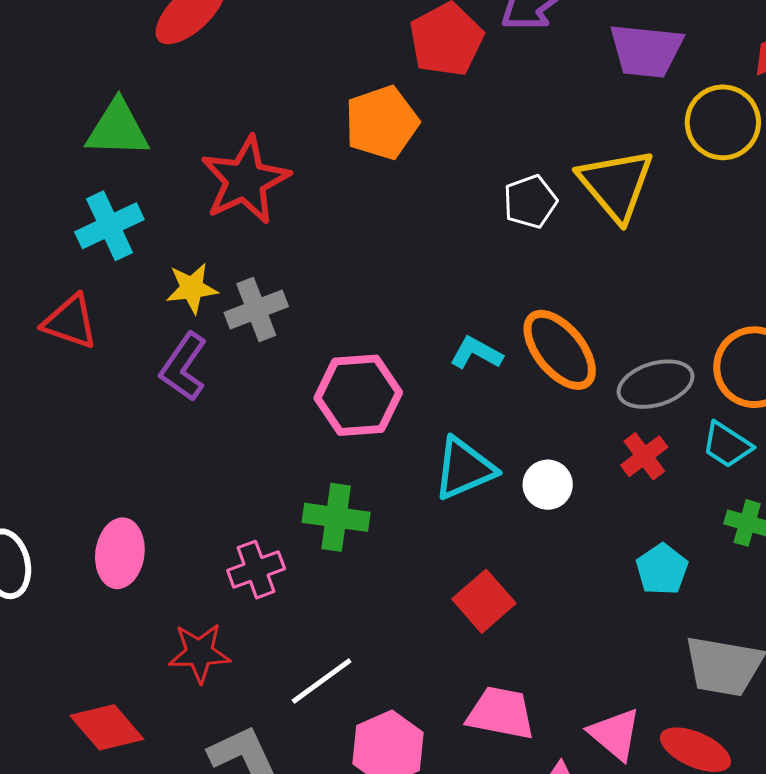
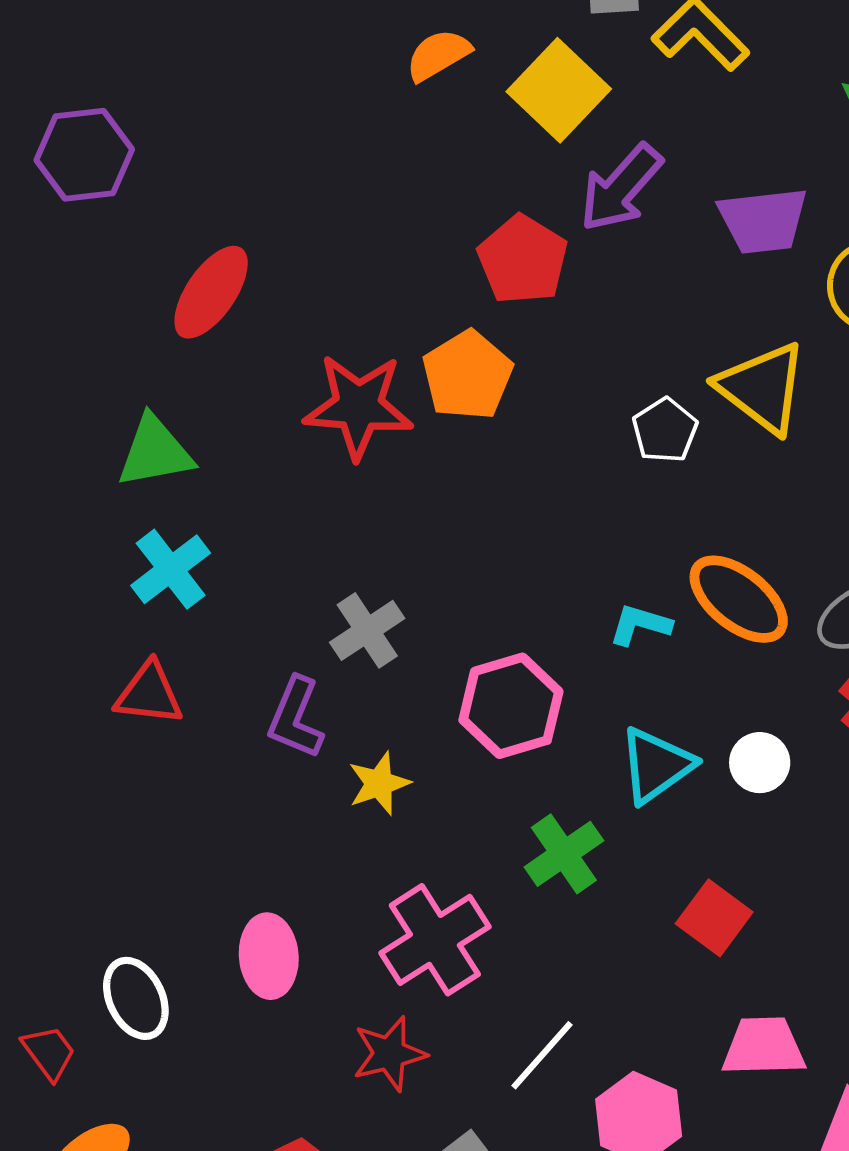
red star: (245, 180) -> (358, 406), moved, turned -30
yellow star: (192, 288) -> (379, 783), moved
green cross: (336, 517) -> (564, 854), moved, turned -30
pink cross: (256, 570) -> (435, 940), size x1.6

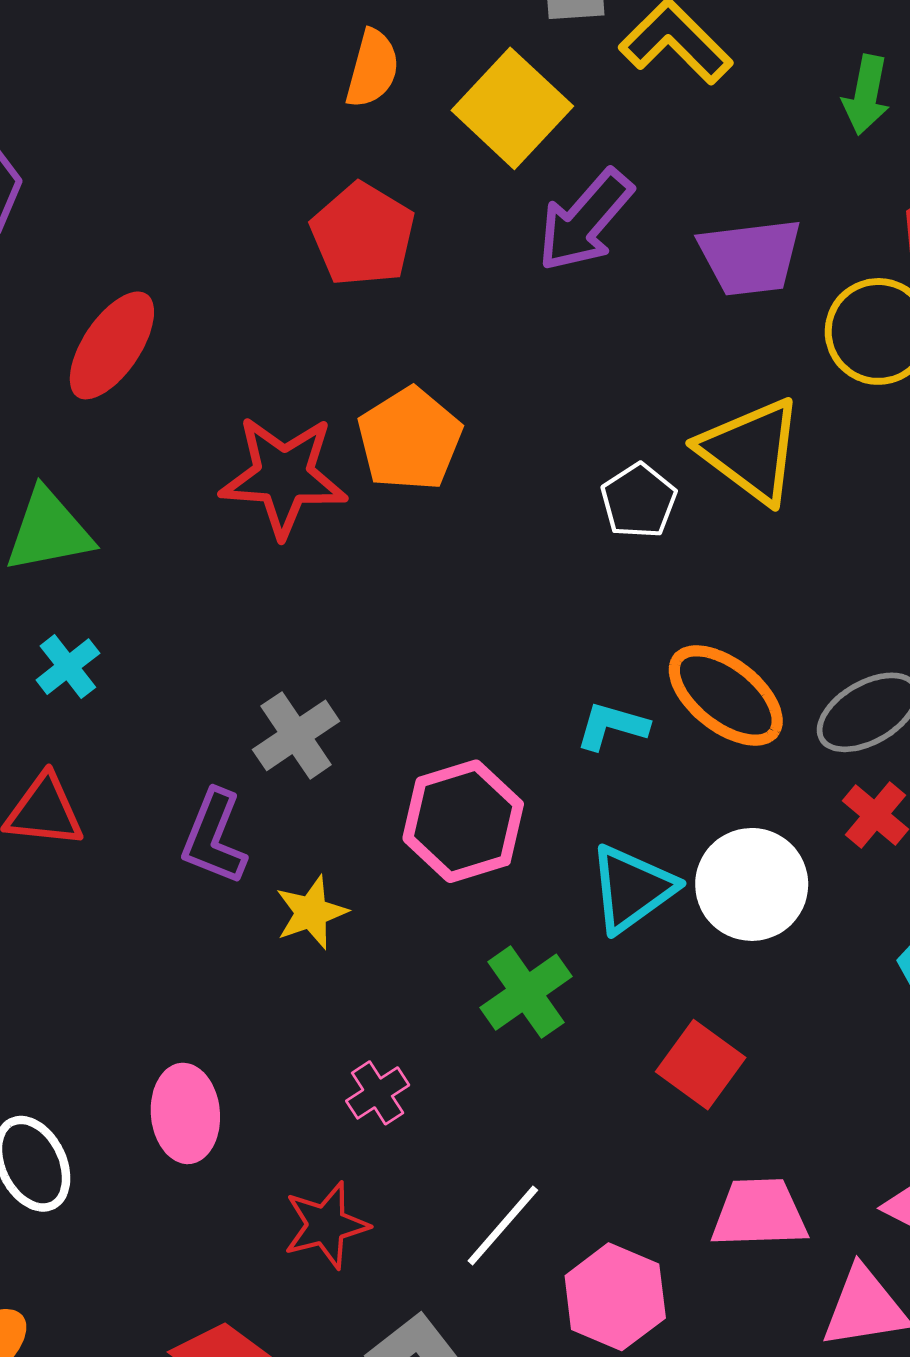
orange semicircle: (438, 55) -> (372, 69), turned 136
red pentagon: (523, 260) -> (363, 235), moved
cyan cross: (171, 569) -> (68, 667), size x0.7
white circle: (760, 763) -> (752, 884), size x1.6
pink cross: (435, 940) -> (378, 1093), size x0.5

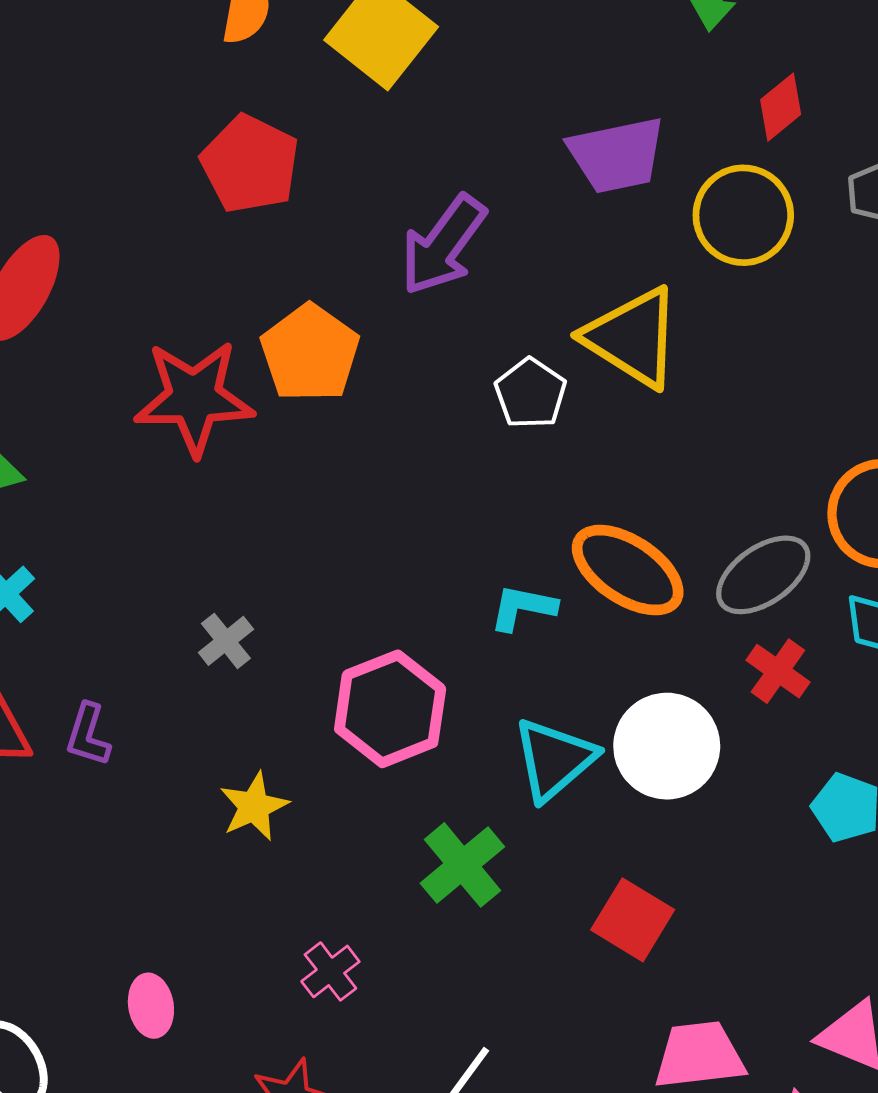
purple arrow: (585, 221) -> (443, 245), moved
gray cross: (296, 735) -> (226, 641), size x0.7
purple L-shape: (214, 837) -> (88, 735), moved, size x0.7
pink ellipse: (185, 1113) -> (151, 1006), size x0.7

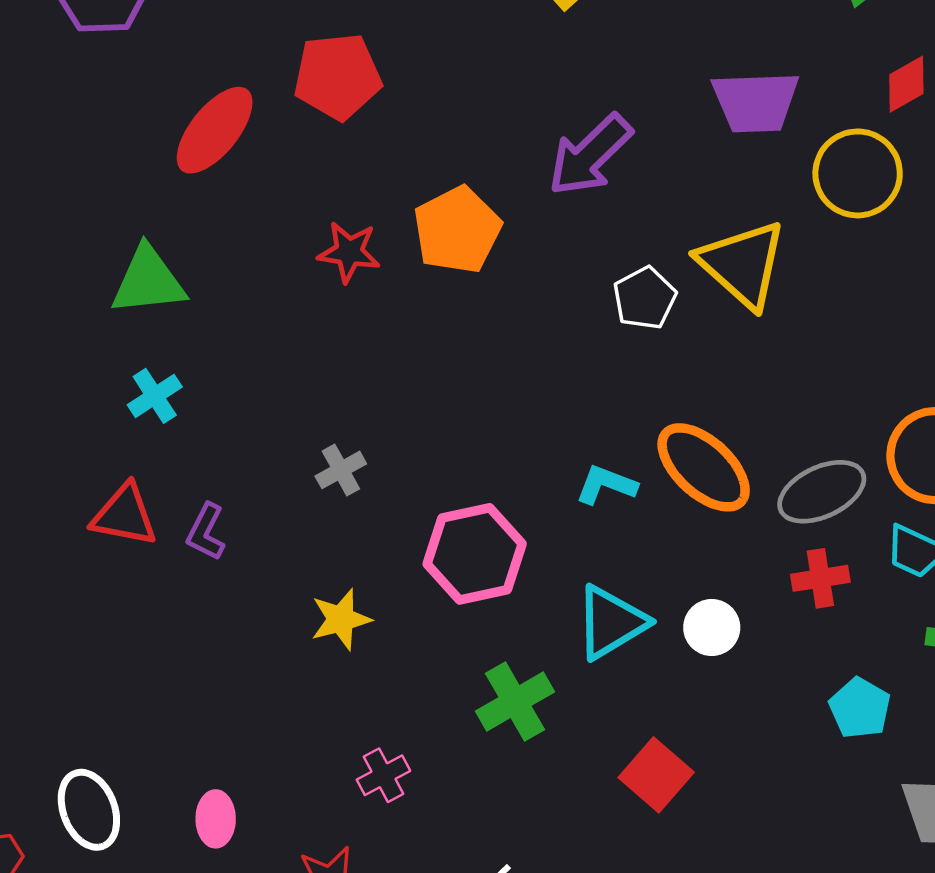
red pentagon: (250, 164) -> (338, 76), moved, turned 30
red star: (194, 398) -> (349, 252), size x0.6
red cross: (778, 671) -> (820, 578), turned 36
white circle: (667, 746) -> (712, 628), size x0.6
pink ellipse: (151, 1006) -> (216, 819), moved

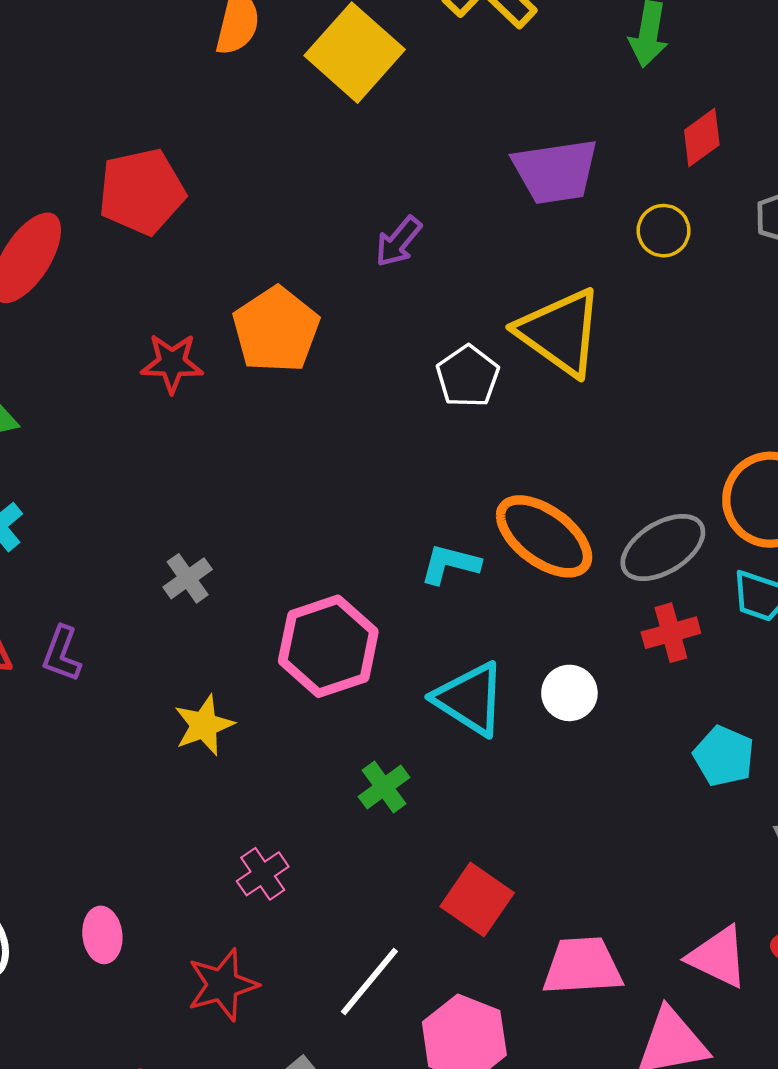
purple arrow: (590, 155) -> (398, 242), size x0.6
yellow circle: (858, 173) -> (664, 231), size x0.6
cyan triangle: (611, 622) -> (470, 699), turned -50
green cross: (515, 701) -> (384, 787), size x0.7
red square: (656, 775) -> (477, 900), moved

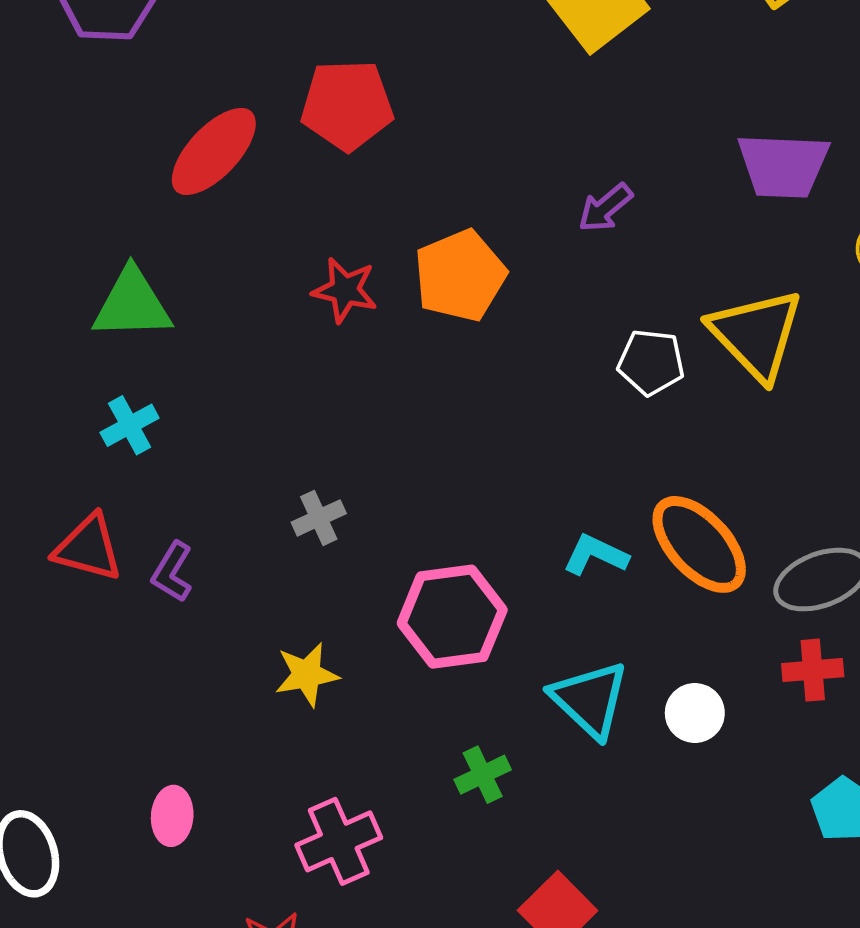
white pentagon: (468, 376) -> (651, 362), turned 30
pink cross: (263, 874) -> (339, 841), size x1.5
pink ellipse: (102, 935) -> (172, 816), moved

